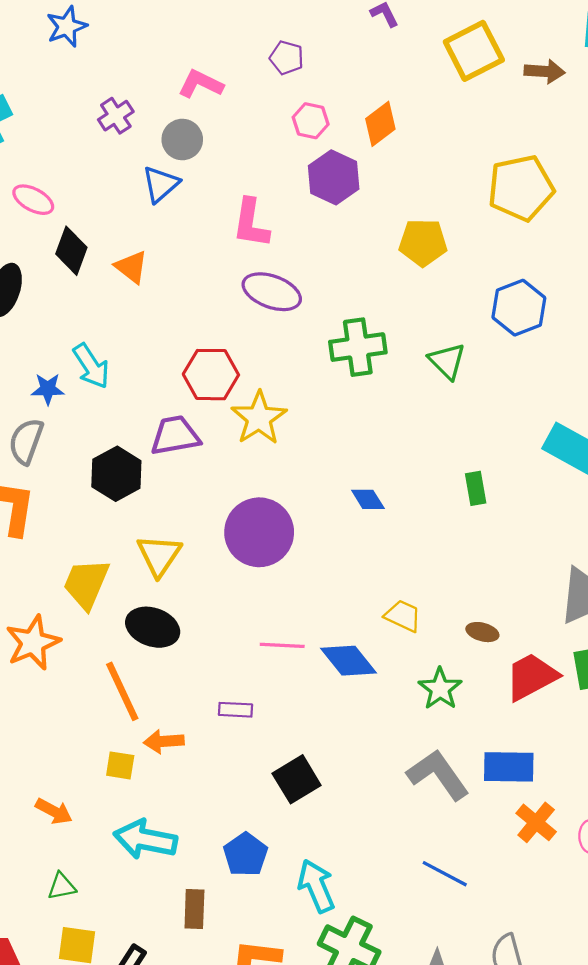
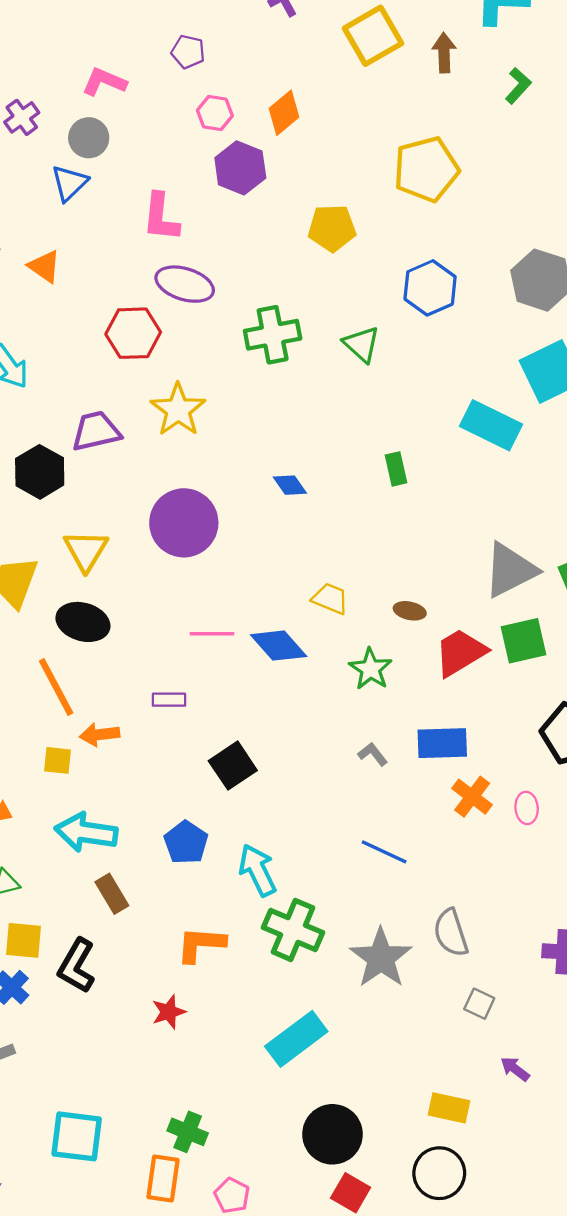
brown arrow: (545, 71) -> (444, 53), turned -93
red hexagon: (211, 375) -> (133, 333), moved
gray L-shape: (438, 775) -> (373, 754), size x0.5
brown rectangle: (194, 909) -> (112, 894), moved, turned -30

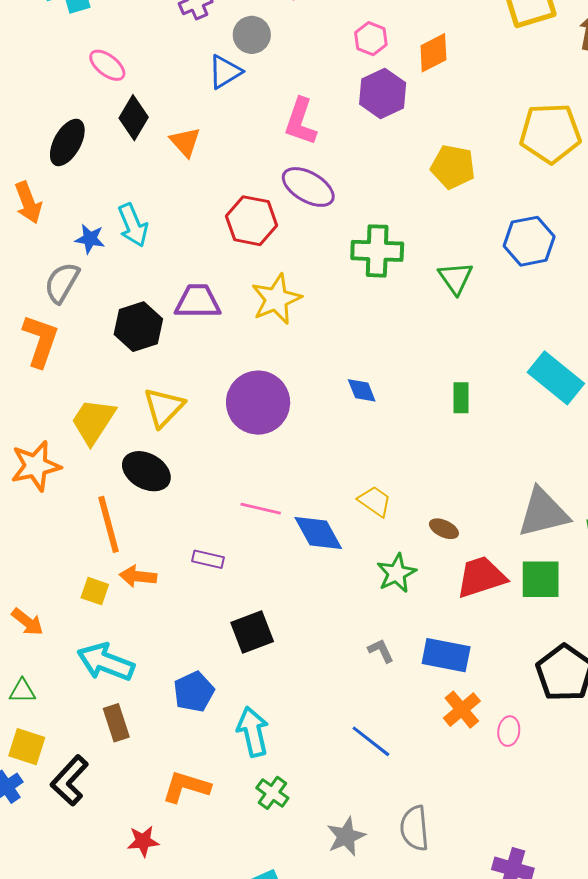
green cross: (293, 930) -> (272, 793), size x0.6
gray star: (381, 958) -> (346, 836), size x0.7

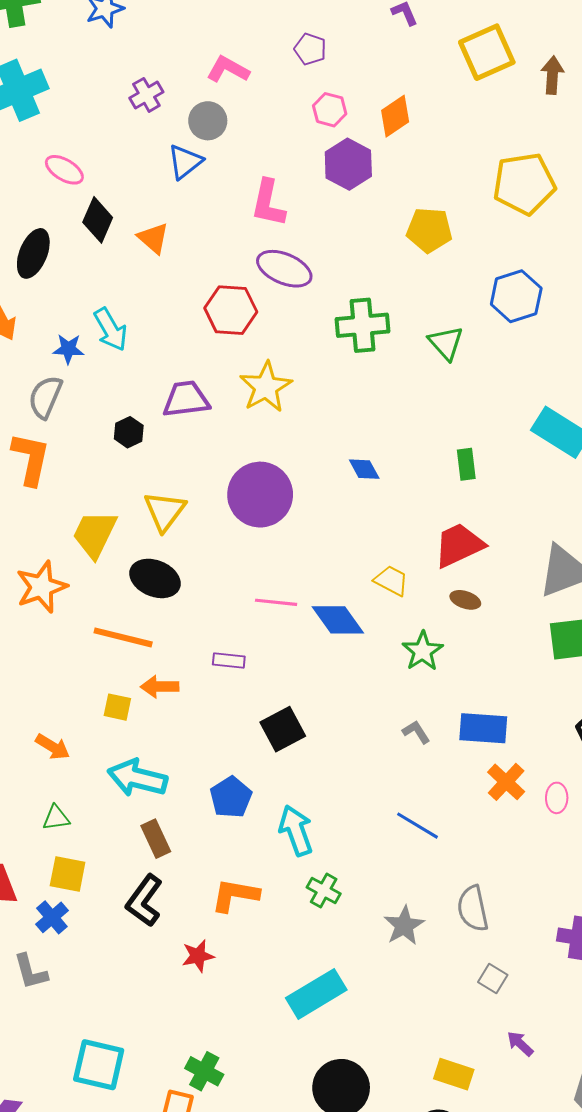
black hexagon: (138, 327) -> (129, 432), size x0.6
orange line: (109, 524) -> (123, 637), turned -54
red trapezoid: (481, 577) -> (459, 545), moved
black L-shape: (70, 781) -> (144, 901), moved

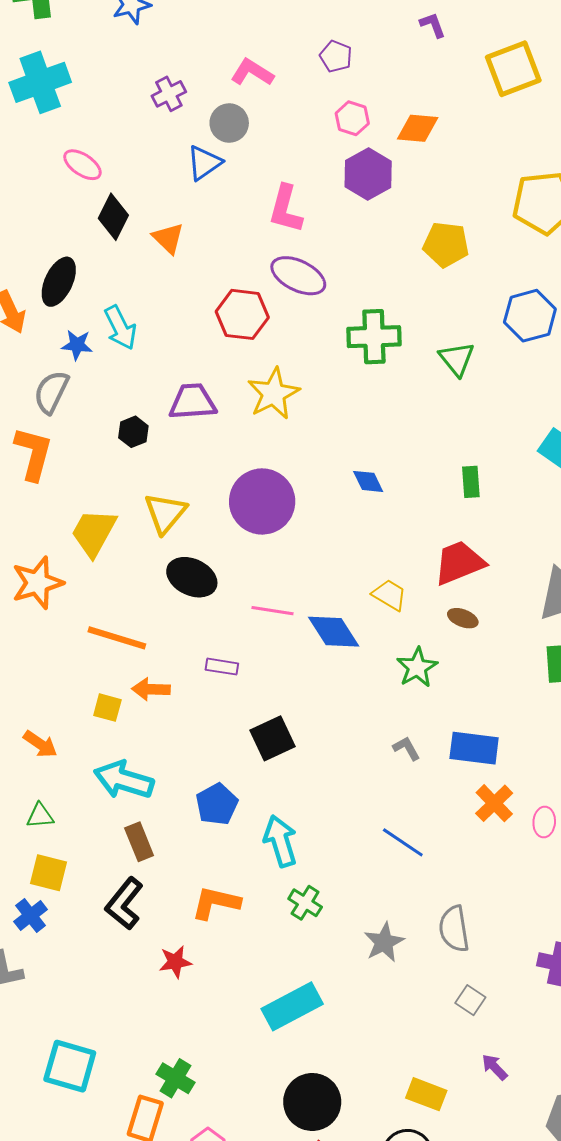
orange diamond: (395, 116) -> (418, 128), turned 36
black ellipse: (33, 253) -> (59, 282), moved
black ellipse: (155, 578) -> (192, 577), moved

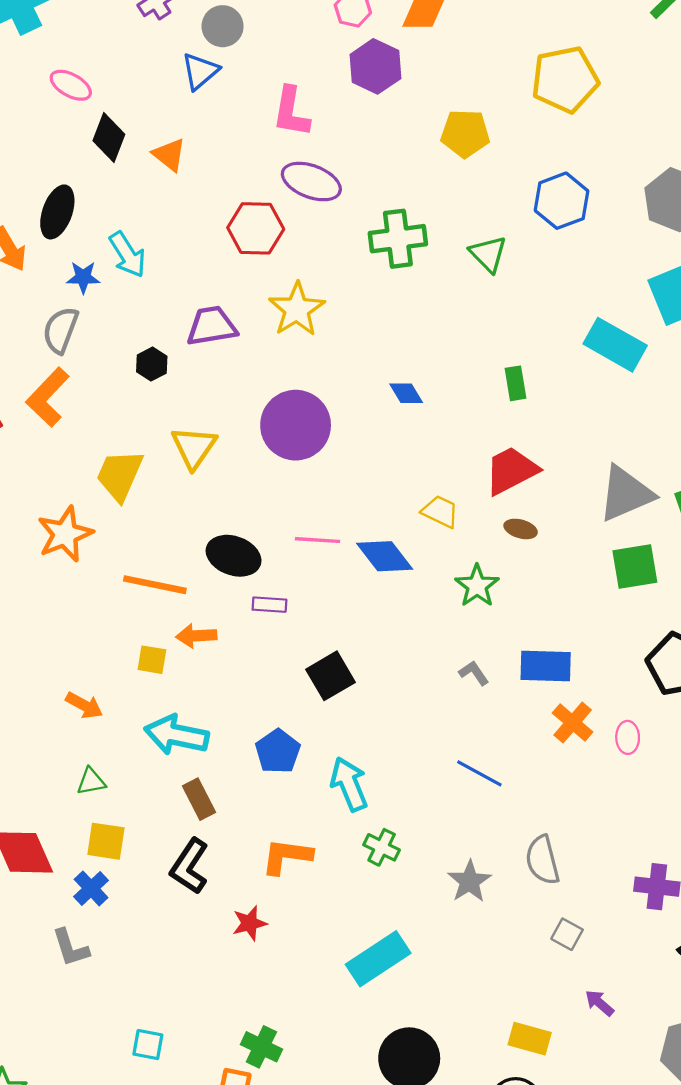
orange L-shape: (33, 454) -> (48, 397), turned -146
black ellipse: (192, 577) -> (234, 556), moved
cyan square: (70, 1066) -> (148, 1045), size x0.6

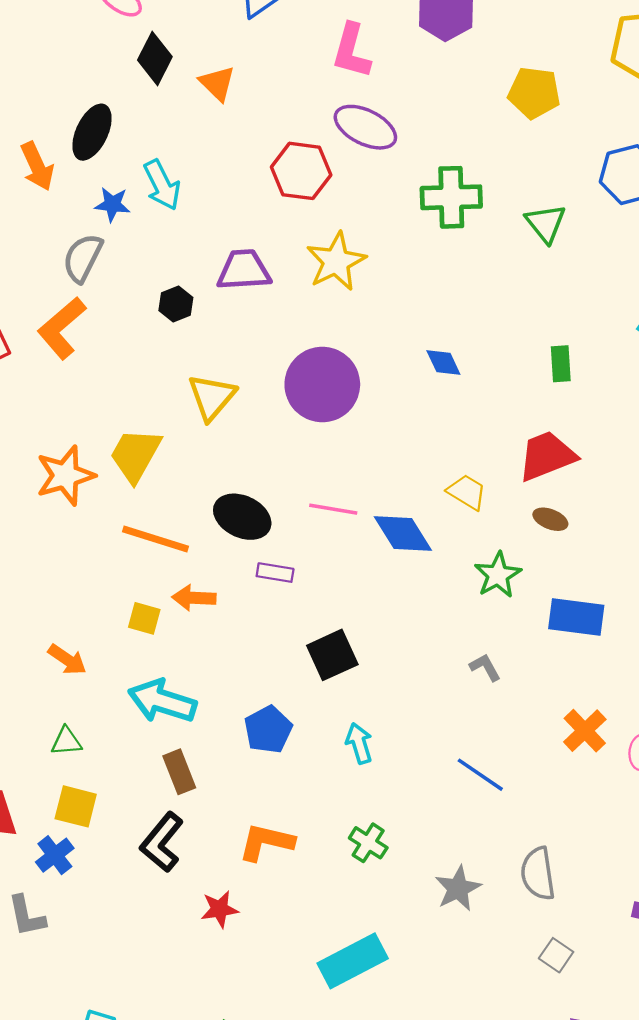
yellow trapezoid: (120, 475) -> (135, 455), moved
blue rectangle: (546, 666) -> (576, 617), moved
cyan arrow: (349, 784) -> (359, 743), moved, size x0.7

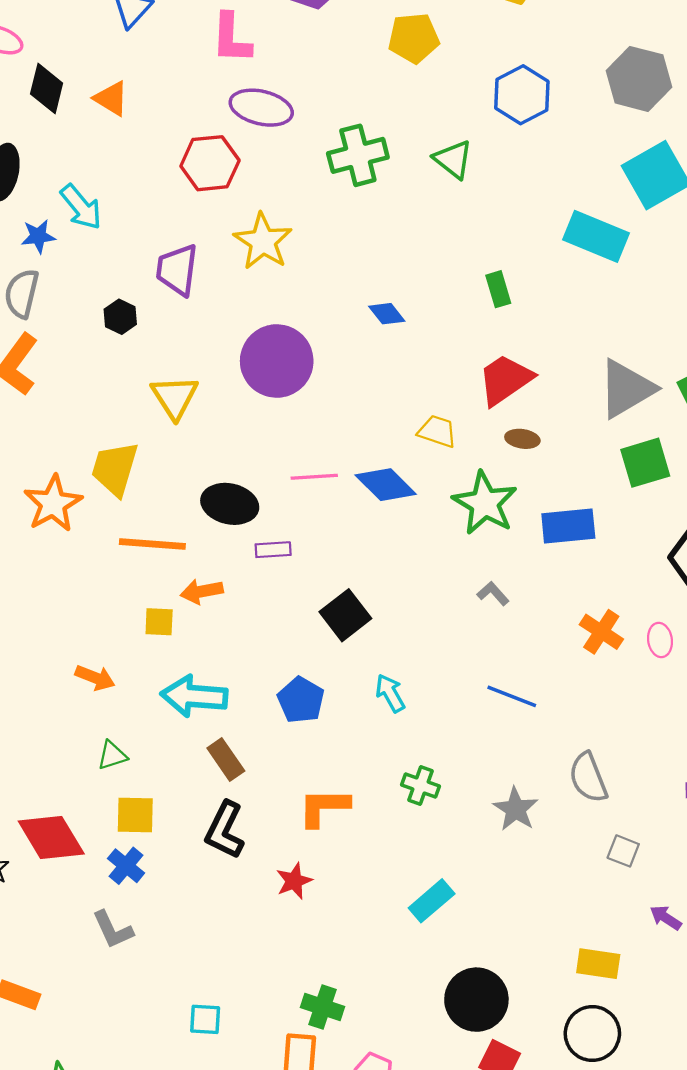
purple trapezoid: (244, 270) -> (177, 270), turned -66
green star: (498, 575) -> (485, 503), size x1.4
cyan rectangle: (353, 961) -> (432, 901), size x0.7

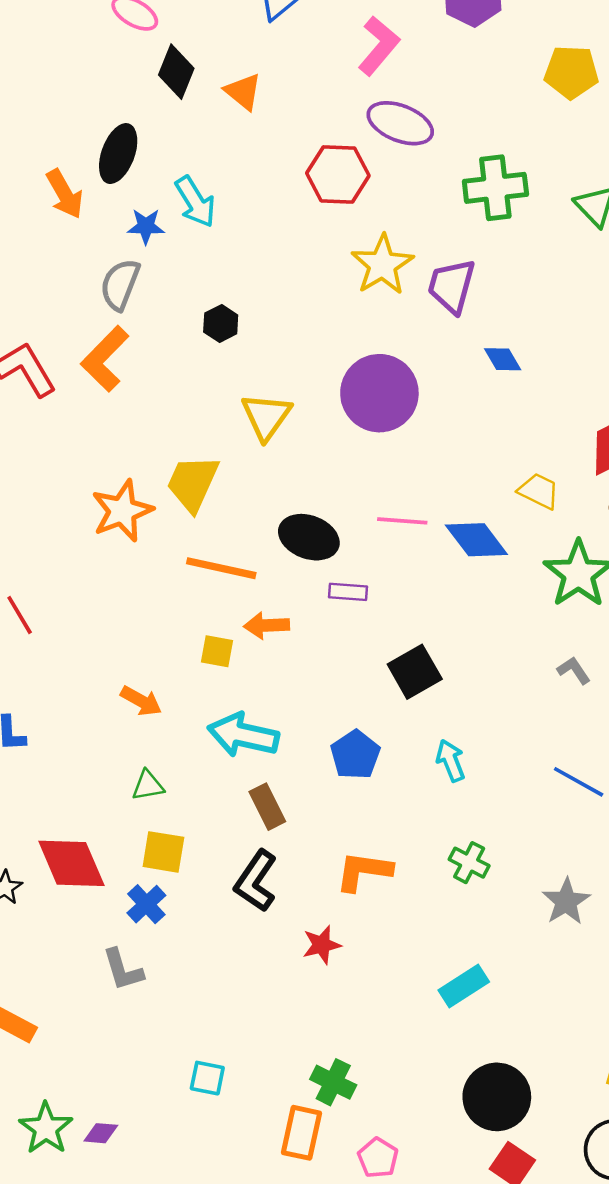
pink L-shape: (231, 38) -> (379, 46), turned -150
purple trapezoid: (177, 270) -> (452, 286), moved

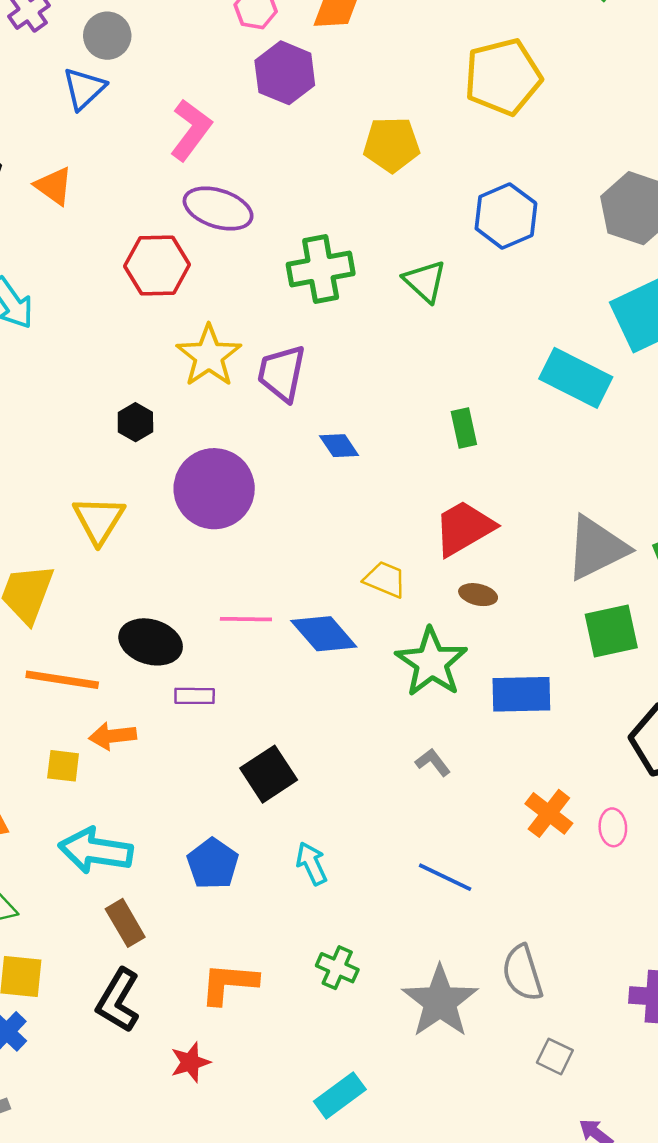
black hexagon: (221, 323) -> (135, 422), moved
gray star: (566, 901) -> (440, 1002), size x1.5

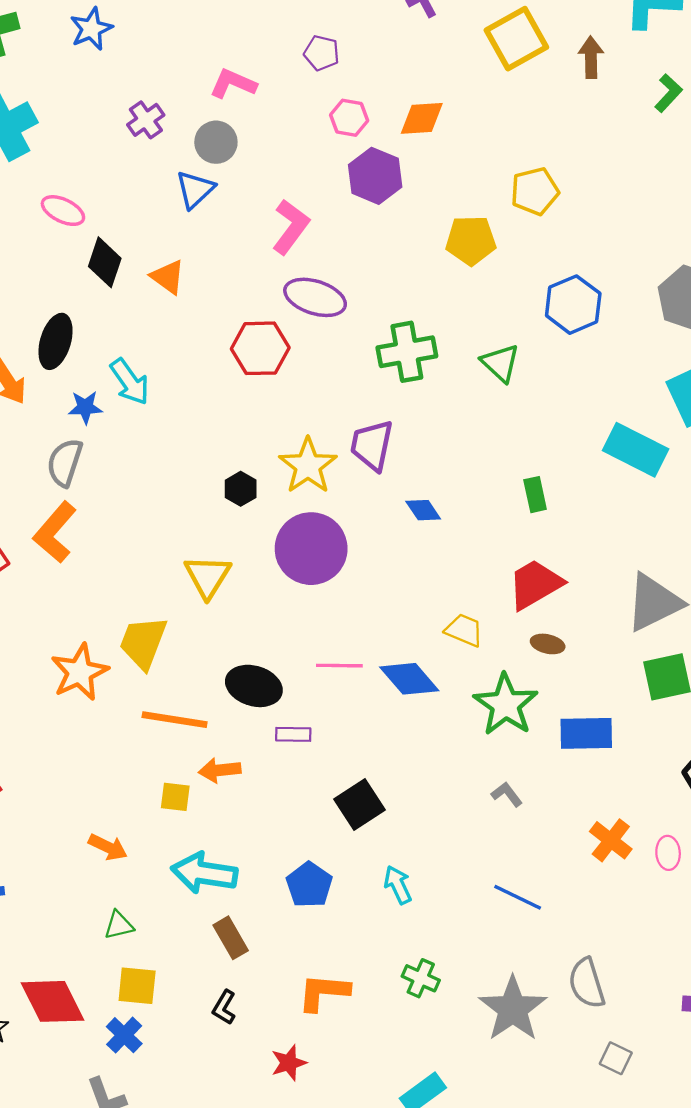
yellow pentagon: (503, 77) -> (535, 191), moved, size x0.7
yellow star: (209, 356) -> (308, 466), moved
black L-shape: (118, 1001) -> (224, 1007), size x0.6

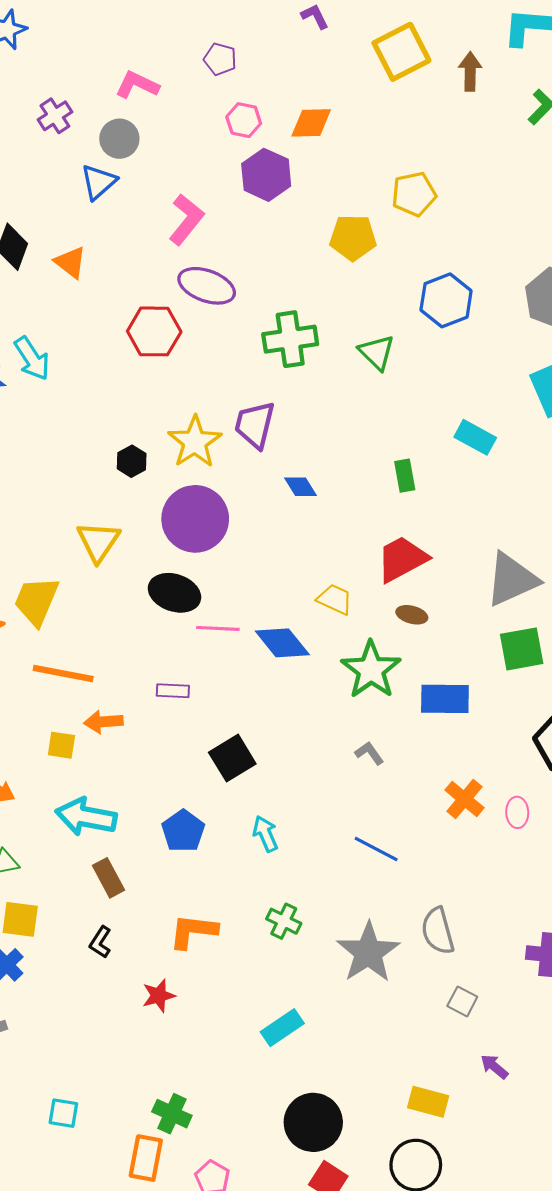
cyan rectangle: (636, 450) -> (475, 437), moved, size x0.7
black ellipse: (254, 686) -> (174, 593), moved

